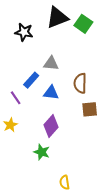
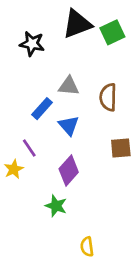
green square: (83, 24) -> (112, 32), turned 30
brown semicircle: (80, 83) -> (108, 97), moved
blue triangle: (51, 93) -> (69, 125), turned 42
purple line: (16, 98) -> (29, 148), moved

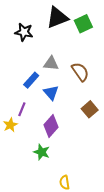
brown semicircle: (108, 97) -> (80, 72), turned 144
purple line: (29, 148) -> (22, 109), turned 56
brown square: (121, 148) -> (90, 109), turned -35

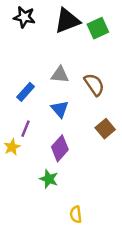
black star: (24, 32) -> (24, 17), moved
blue rectangle: (31, 80) -> (26, 92), moved

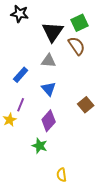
black triangle: (67, 21) -> (53, 32), moved, turned -35
brown semicircle: (94, 85) -> (77, 46), moved

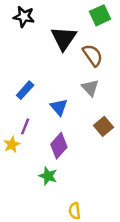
green square: (80, 23) -> (100, 15), moved
gray triangle: (49, 61) -> (90, 88), moved, turned 42

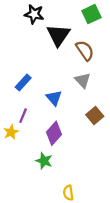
black star: (24, 17) -> (34, 14), moved

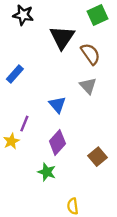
black star: (34, 14) -> (23, 15), moved
blue rectangle: (23, 82) -> (15, 74), moved
brown square: (95, 116) -> (98, 157), moved

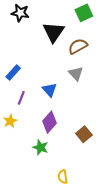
brown semicircle: (90, 54) -> (78, 46), turned -84
blue rectangle: (15, 74) -> (13, 73), moved
purple line: (24, 124) -> (21, 98), moved

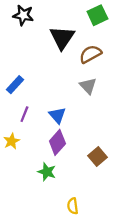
blue triangle: (50, 90) -> (57, 115), moved

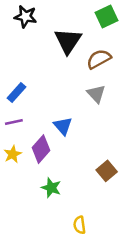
purple line: (24, 114) -> (14, 122), moved, turned 56
purple diamond: (57, 142) -> (41, 149), moved

